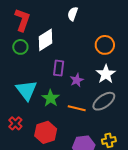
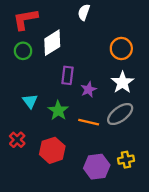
red L-shape: (22, 20) -> (25, 19), turned -120
cyan triangle: (26, 90) -> (30, 101), size x0.6

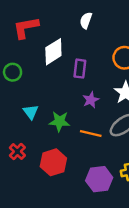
green circle: (23, 51) -> (13, 72), moved
purple rectangle: (67, 75) -> (80, 69), moved
green star: (58, 111) -> (59, 121), turned -30

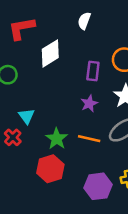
purple rectangle: (80, 69) -> (93, 71), moved
green star: (59, 121) -> (57, 139), moved, turned 30
red cross: (17, 152) -> (13, 137), moved

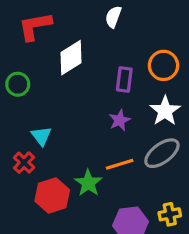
green star: (57, 139) -> (88, 183), moved
orange line: (89, 139) -> (120, 164), turned -30
red hexagon: (50, 169) -> (52, 195), moved

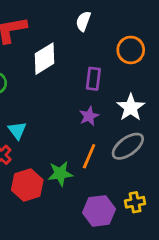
orange circle: (163, 65) -> (131, 50), moved
orange line: (120, 164) -> (89, 156), turned -50
green star: (88, 183) -> (60, 174), turned 30

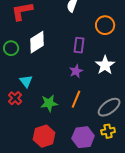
white diamond: (44, 59) -> (37, 42), moved
gray ellipse: (128, 146) -> (109, 107), moved
green star: (60, 174) -> (49, 103), moved
red hexagon: (27, 185) -> (44, 136), moved

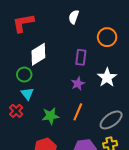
green circle: (11, 48) -> (24, 75), moved

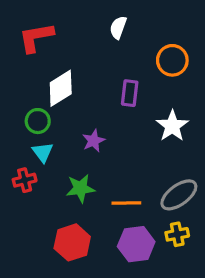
purple star: (78, 84) -> (94, 141), moved
red cross: (16, 111) -> (25, 180), turned 32
orange line: (78, 112) -> (126, 203), moved, turned 66

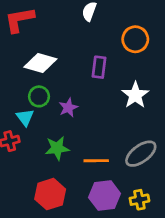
white diamond: (61, 88) -> (40, 63), turned 48
green circle: (38, 121) -> (39, 96), moved
yellow cross: (177, 234) -> (139, 200), moved

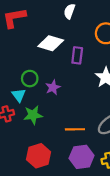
white diamond: (40, 63) -> (51, 43), moved
green star: (57, 148) -> (33, 115), moved

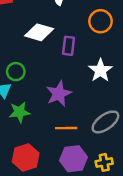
purple star: (53, 87) -> (59, 94), moved, size x1.5

